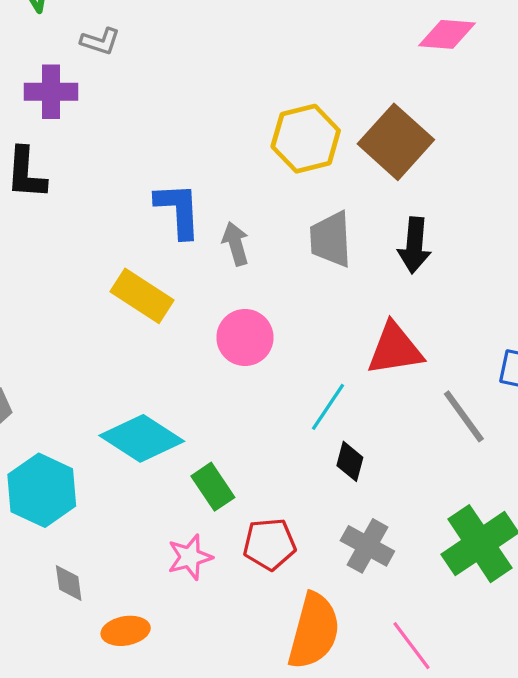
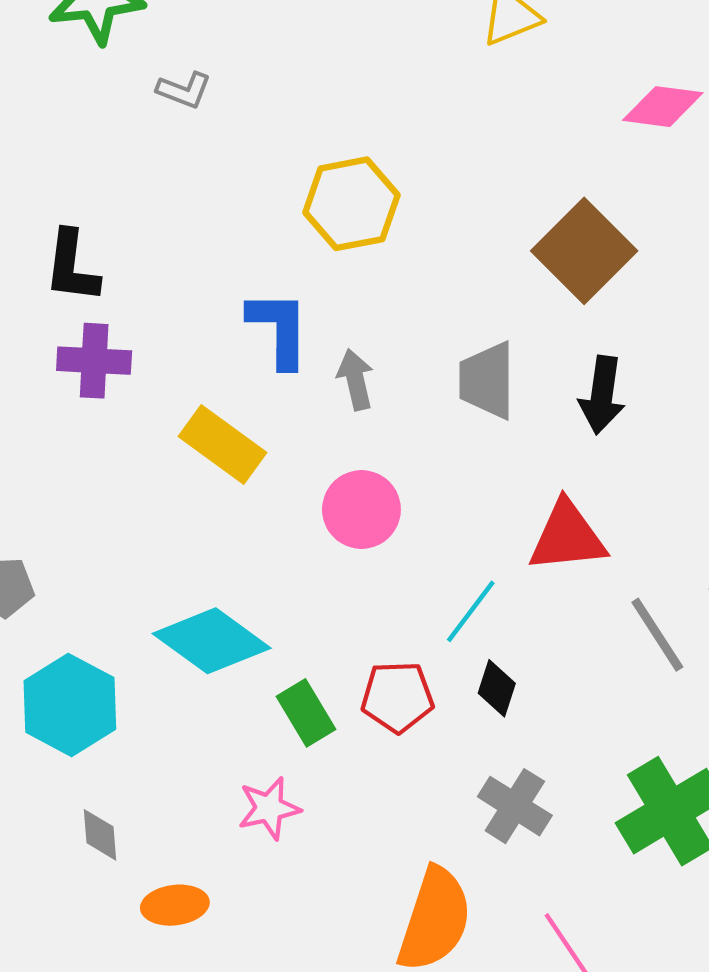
purple cross: (51, 92) -> (94, 361), moved
yellow hexagon: (306, 139) -> (351, 204), moved
red pentagon: (269, 544) -> (397, 697), moved

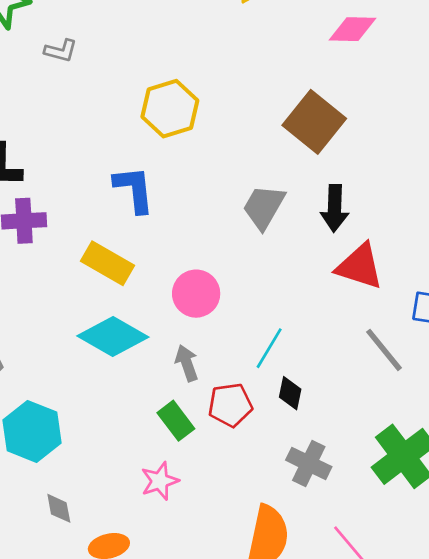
gray arrow: (356, 380) -> (187, 363), moved
gray trapezoid: (487, 380) -> (264, 207), turned 36
red triangle: (567, 537) -> (360, 266), moved, turned 30
cyan diamond: (212, 641) -> (113, 337), moved

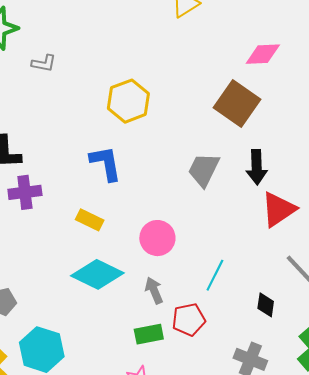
pink diamond: (352, 29) -> (263, 54), moved
yellow rectangle: (107, 263) -> (90, 220), size x0.7
red triangle: (360, 266) -> (278, 209), turned -48
black diamond: (290, 393) -> (266, 305), moved
green rectangle: (176, 421) -> (149, 334), turned -60

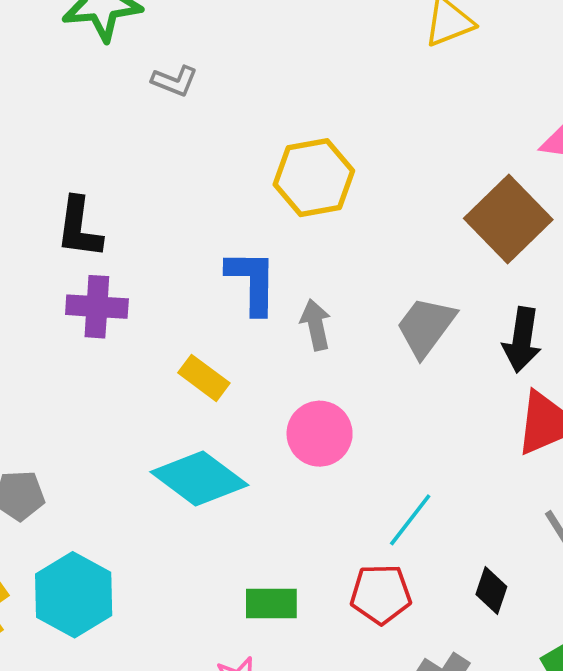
gray arrow: (154, 291) -> (316, 325), moved
red pentagon: (189, 320) -> (381, 594), moved

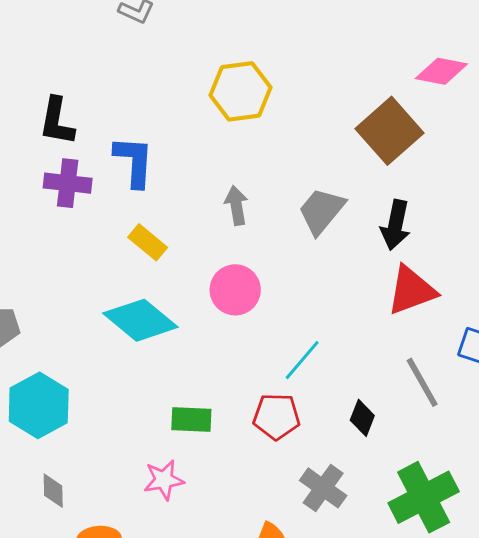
blue L-shape: (252, 282) -> (134, 161), moved

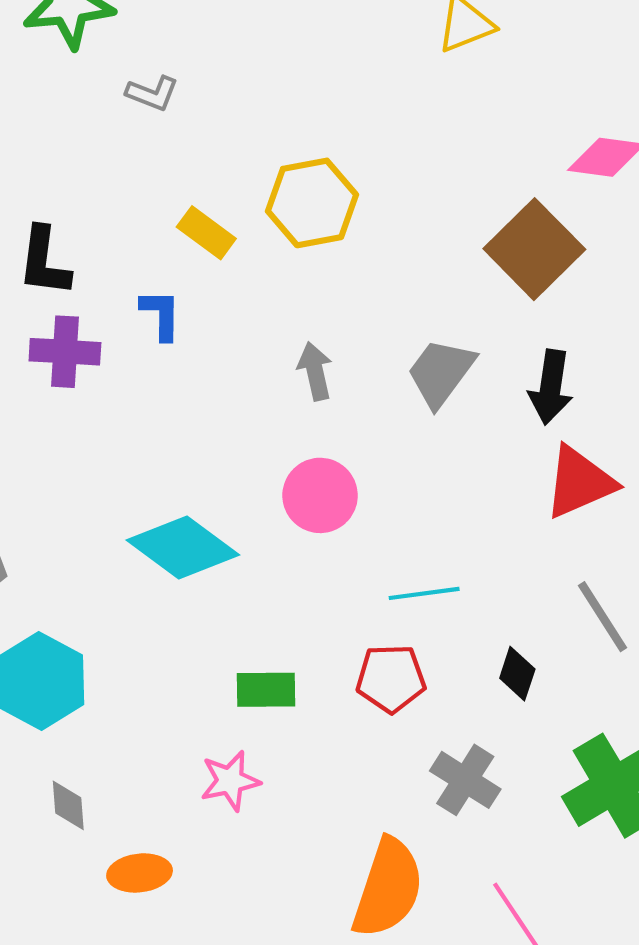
blue L-shape: (134, 161) -> (161, 315), size x0.7
yellow rectangle: (148, 242) -> (206, 233), moved
cyan line: (302, 360) -> (424, 593), turned 45

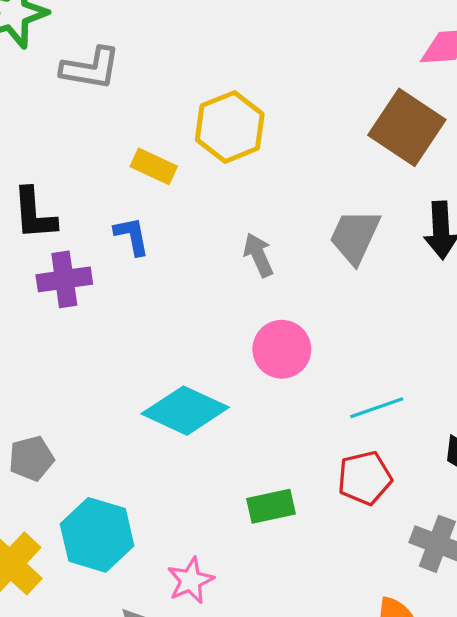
gray L-shape: (152, 93) -> (91, 68), size x1.5
pink star: (230, 781) -> (191, 580), moved

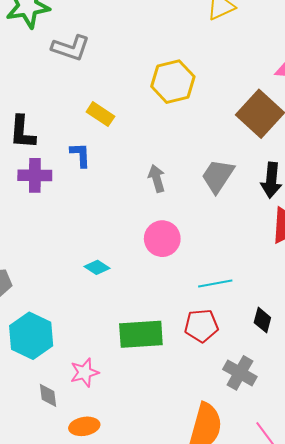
yellow hexagon: (230, 127) -> (173, 82), moved
cyan diamond: (185, 411) -> (97, 267), size x0.5
green rectangle: (271, 506) -> (141, 334), size x1.5

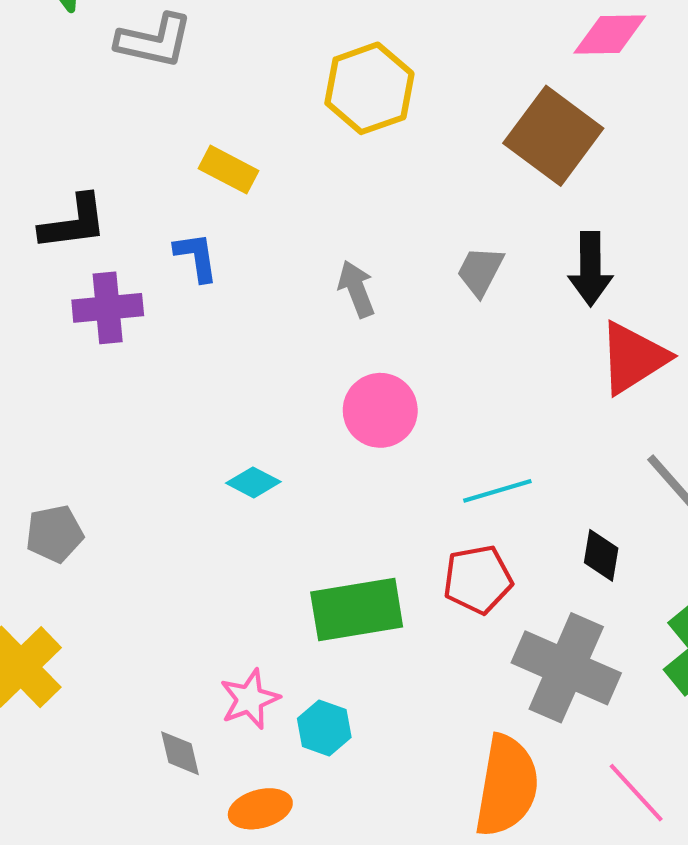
black L-shape: (22, 132) -> (74, 222), turned -96
gray trapezoid: (218, 176) -> (480, 271), size x0.7
cyan hexagon: (31, 336) -> (324, 728), moved, size x0.6
gray cross: (240, 373) -> (566, 668), size x1.5

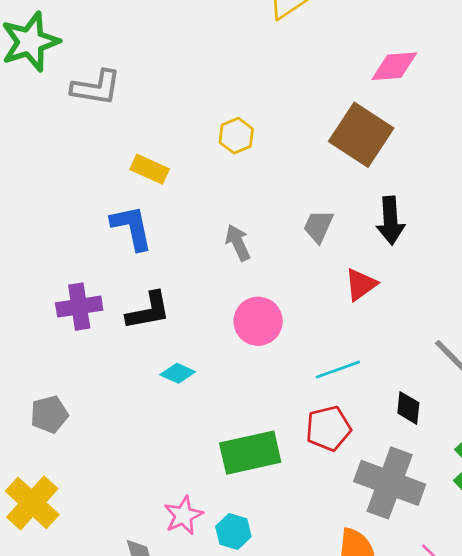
yellow hexagon: (369, 88) -> (236, 136), moved, size x0.6
black L-shape: (74, 222) -> (148, 311), moved
blue L-shape: (196, 257) -> (132, 228), size x1.4
purple cross: (108, 308) -> (79, 307), moved
red triangle: (633, 358) -> (361, 284), moved, size x0.7

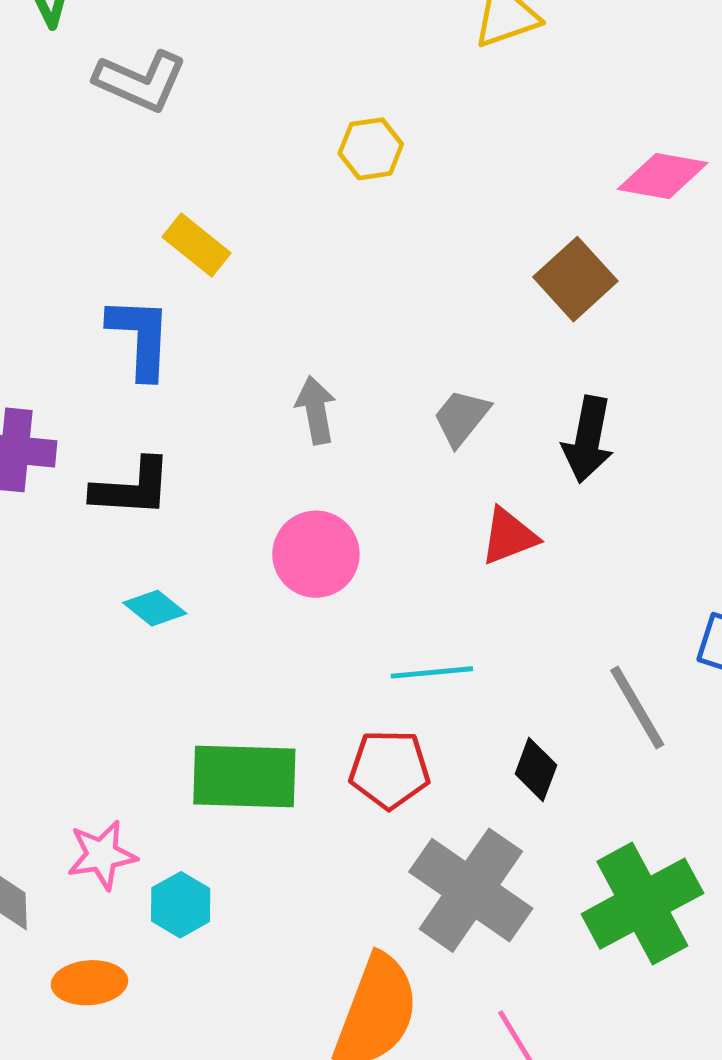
brown square: (361, 135) -> (575, 279), size x0.7
yellow hexagon: (236, 136) -> (371, 149), moved

